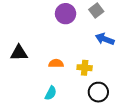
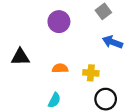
purple circle: (66, 14) -> (59, 22), moved

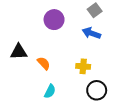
blue arrow: (112, 42) -> (91, 33), moved
orange semicircle: (60, 68) -> (44, 63), moved, turned 48

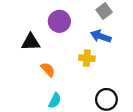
black triangle: (19, 52) -> (31, 42), moved
yellow cross: (83, 66) -> (87, 58), moved

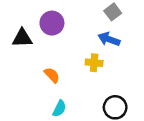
purple circle: (59, 21) -> (52, 23), moved
black triangle: (31, 42) -> (22, 38), moved

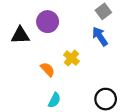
blue arrow: (109, 39) -> (100, 36), turned 36
yellow cross: (94, 63) -> (71, 58), moved, turned 35

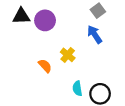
black triangle: (20, 35) -> (21, 16), moved
cyan semicircle: (54, 100) -> (77, 88), moved, turned 144

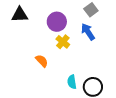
purple circle: (45, 20) -> (57, 22), moved
yellow cross: (68, 55) -> (63, 42), moved

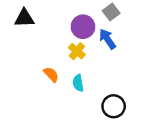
purple circle: (57, 22) -> (83, 27), moved
cyan semicircle: (72, 82) -> (78, 83), moved

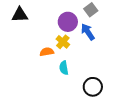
orange semicircle: (51, 74) -> (47, 52), moved, turned -56

